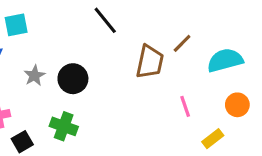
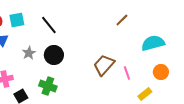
black line: (105, 20) -> (49, 25), moved
brown line: (182, 43) -> (122, 20), moved
brown trapezoid: (150, 62) -> (104, 65), moved, turned -150

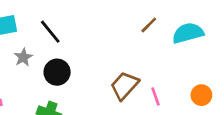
cyan semicircle: (153, 43) -> (188, 33), moved
gray star: (29, 53) -> (23, 57), moved

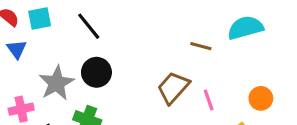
brown line: (149, 25) -> (201, 46), moved, turned 60
gray star: (23, 57) -> (57, 83), moved, size x1.6

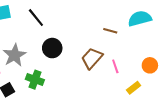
black circle: (96, 72) -> (52, 48), moved

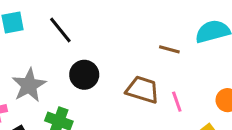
brown trapezoid: (92, 58) -> (142, 90), turned 65

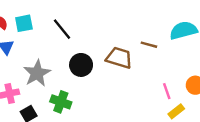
brown trapezoid: (142, 90) -> (119, 58), moved
pink line: (177, 102) -> (167, 91), moved

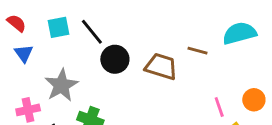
cyan square: (24, 23) -> (58, 27), moved
black circle: (81, 65) -> (115, 59), moved

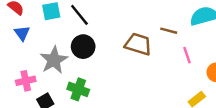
black circle: (115, 59) -> (83, 47), moved
pink line: (219, 107) -> (187, 55), moved

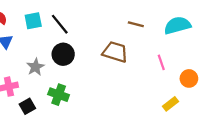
brown line: (169, 31) -> (136, 24), moved
gray star: (54, 60) -> (35, 67), size x0.7

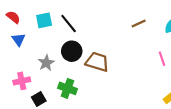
brown line: (136, 24) -> (139, 24), turned -40
brown trapezoid: (115, 52) -> (97, 62), moved

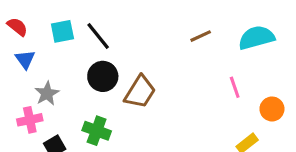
brown trapezoid: (97, 62) -> (140, 92), turned 105
gray star: (46, 63) -> (47, 93), moved

